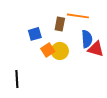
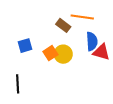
brown rectangle: (60, 24) -> (63, 25), turned -64
blue square: (35, 34) -> (25, 46), moved

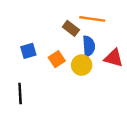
blue semicircle: (92, 41) -> (89, 46), moved
yellow circle: (63, 54) -> (82, 65), moved

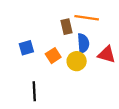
brown rectangle: (71, 28) -> (67, 27), turned 40
black line: (20, 93) -> (34, 91), moved

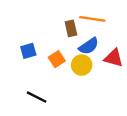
blue semicircle: (83, 43) -> (89, 46), turned 60
black line: (34, 91) -> (37, 97), turned -60

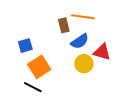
orange square: (57, 59) -> (39, 67), moved, size x1.5
yellow circle: (82, 65) -> (84, 64), moved

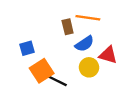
black line: (33, 87) -> (57, 81), moved

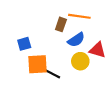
brown rectangle: (68, 27) -> (61, 24), turned 32
orange square: (42, 71) -> (37, 64), turned 30

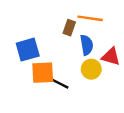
blue semicircle: (76, 40) -> (87, 45), turned -66
blue square: (24, 44) -> (28, 50), size x1.5

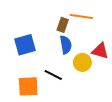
blue semicircle: (87, 45) -> (66, 45), moved
orange square: (43, 73) -> (28, 86), moved

